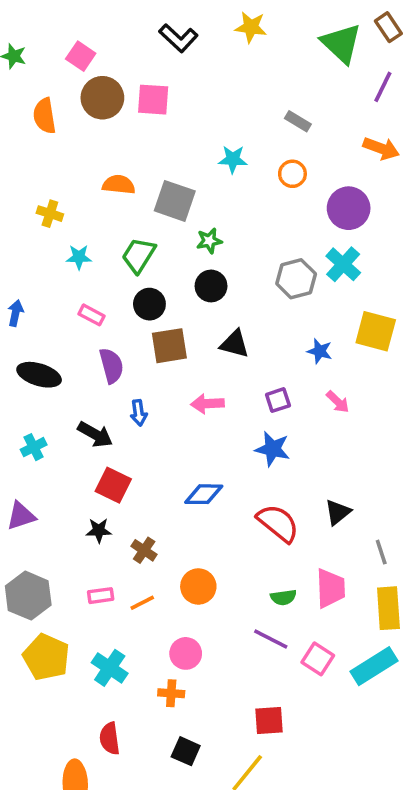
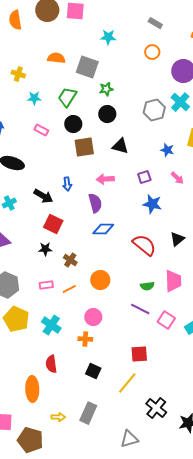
cyan star: (233, 159) -> (108, 37), moved
purple semicircle: (111, 366) -> (95, 203), moved
blue star: (273, 449) -> (152, 204), moved

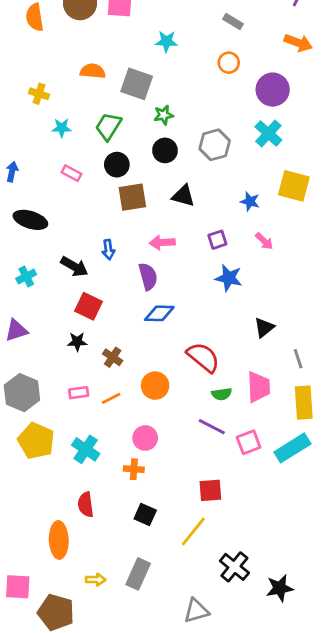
gray hexagon: (154, 110) -> (215, 145), moved
red semicircle: (144, 245) -> (203, 357), moved
pink square: (166, 320) -> (249, 442), turned 36

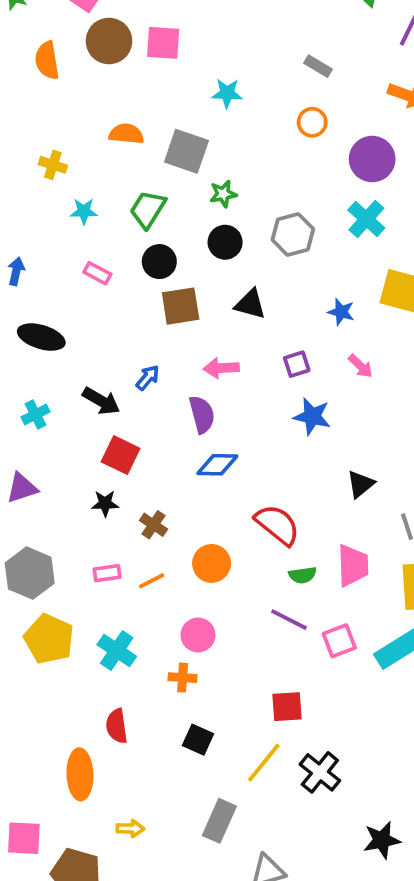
blue arrow: (108, 250) -> (148, 378), turned -132
black cross: (234, 567) -> (320, 772), moved
gray rectangle: (138, 574) -> (219, 821), moved

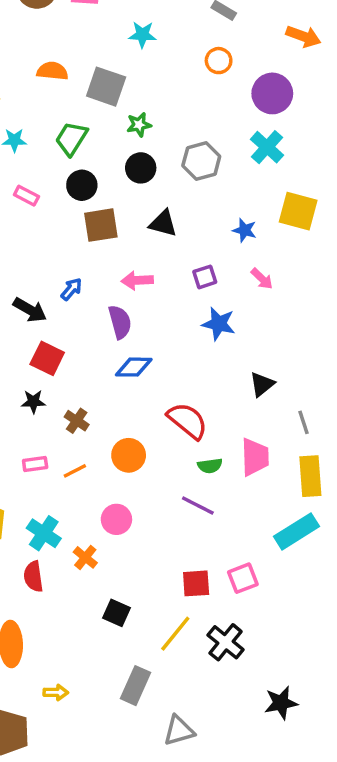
pink square: (339, 641) -> (243, 578), moved
orange cross: (183, 678) -> (85, 557), moved, turned 35
red semicircle: (117, 726) -> (33, 576), moved

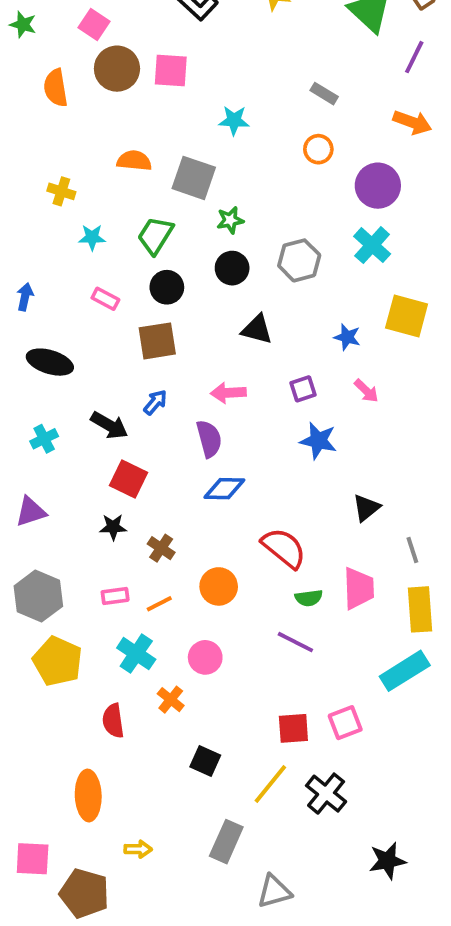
brown square: (101, 225) -> (157, 341), moved
cyan cross: (44, 533) -> (136, 654), moved

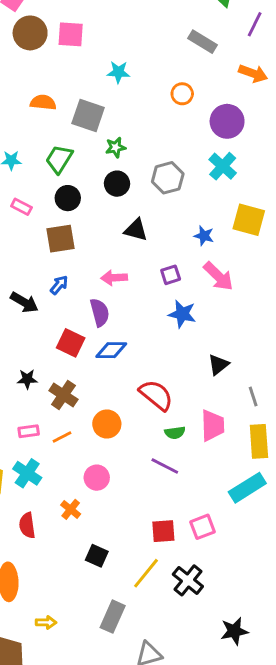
gray rectangle: (324, 94) -> (202, 42), moved, size x1.4
pink arrow: (366, 391) -> (218, 276), size x1.6
red square: (128, 479) -> (71, 343), moved
brown cross: (161, 548) -> (63, 395), size x1.4
cyan cross: (136, 654) -> (27, 473), moved

